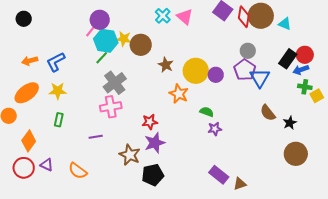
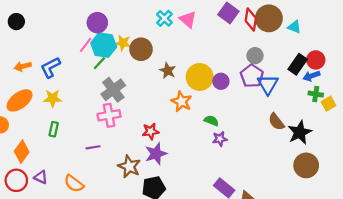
pink line: (92, 30) -> (86, 45), moved
black star: (290, 123) -> (300, 132), size x1.6

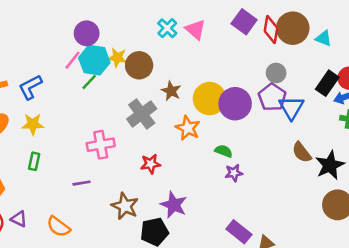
purple circle: (221, 81) -> (235, 104), size x1.6
gray cross: (113, 90) -> (142, 114), moved
purple star: (156, 154) -> (174, 205), moved, turned -30

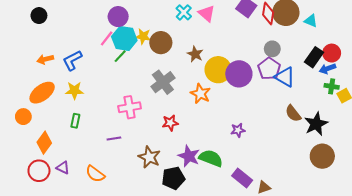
brown star: (171, 91) -> (195, 54), moved
blue triangle: (291, 108) -> (285, 77), turned -30
green semicircle: (224, 151) -> (211, 158), moved, size x1.6

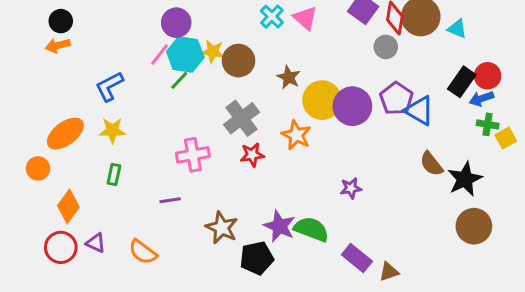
gray circle: (272, 49) -> (386, 47), moved
orange arrow: (45, 59) -> (58, 45), moved
red star: (170, 123) -> (252, 155), moved

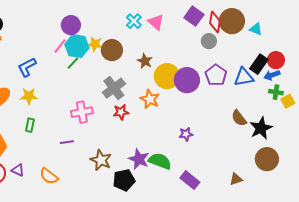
blue triangle: (419, 111) -> (244, 77), moved, turned -40
brown triangle: (389, 272) -> (236, 179), moved

